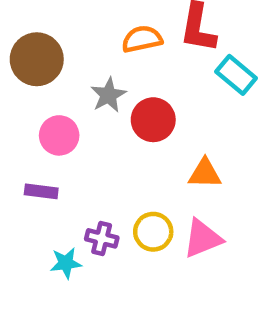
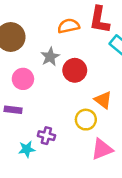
orange triangle: (205, 173) -> (103, 100), turned 36
yellow circle: (153, 232) -> (86, 120), moved
pink triangle: (202, 238) -> (102, 149), moved

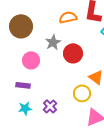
purple cross: (46, 136) -> (50, 106), turned 32
cyan star: (27, 149) -> (25, 108), moved

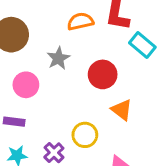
red circle: (73, 53) -> (103, 74), moved
yellow circle: (82, 93) -> (85, 135), moved

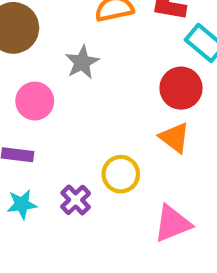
red circle: (103, 74) -> (181, 88), moved

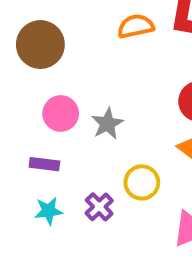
gray star: (82, 62) -> (107, 124), moved

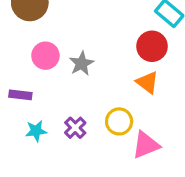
purple rectangle: (44, 164) -> (20, 95), moved
yellow circle: (142, 182) -> (119, 121), moved

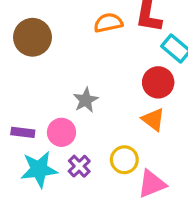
pink circle: (45, 56) -> (61, 132), moved
cyan star: (36, 131) -> (39, 169), size x1.6

